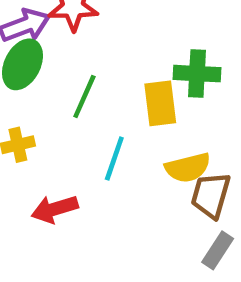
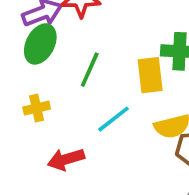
cyan line: (114, 158) -> (114, 119), turned 33

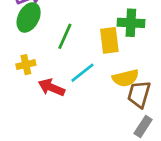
red arrow: (66, 159) -> (51, 87), moved, turned 40

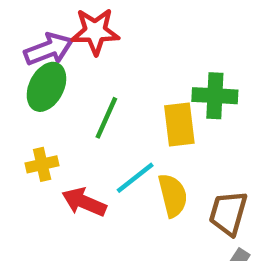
yellow semicircle: (126, 78) -> (173, 195), moved, turned -90

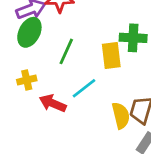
yellow semicircle: (173, 195) -> (121, 116), moved

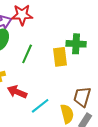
cyan line: (84, 88) -> (40, 106), moved
yellow semicircle: (121, 116) -> (67, 114), moved

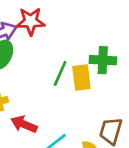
green line: (27, 54) -> (60, 73), moved

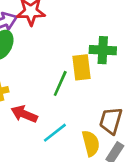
green line: (60, 73) -> (60, 83), moved

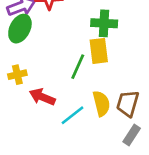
green cross: (103, 50) -> (104, 23), moved
yellow semicircle: (91, 143) -> (101, 103), moved

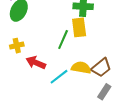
yellow semicircle: (101, 103) -> (81, 68), turned -66
brown trapezoid: (128, 103) -> (101, 68), turned -145

